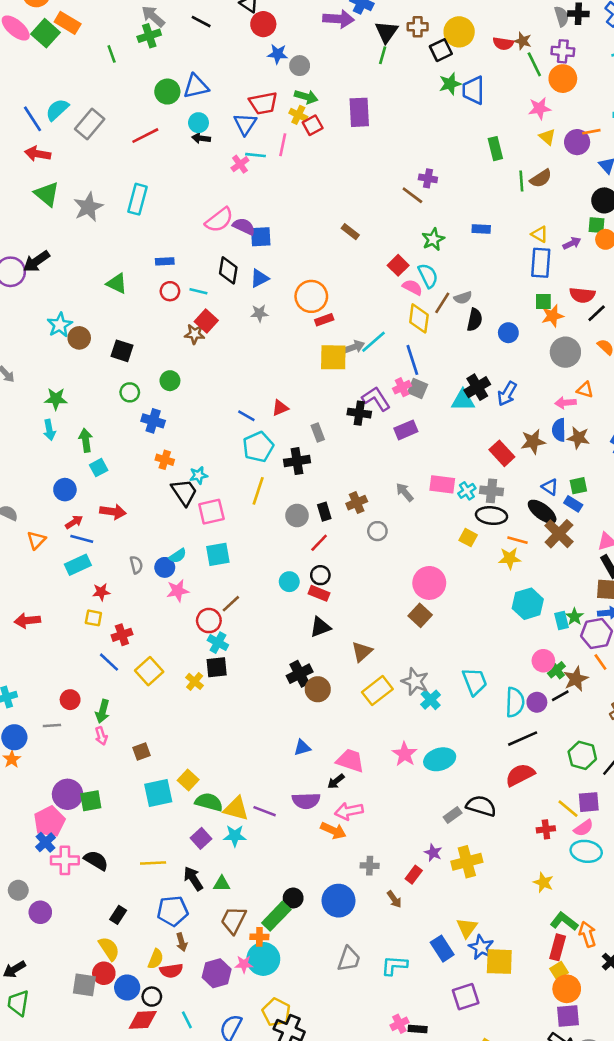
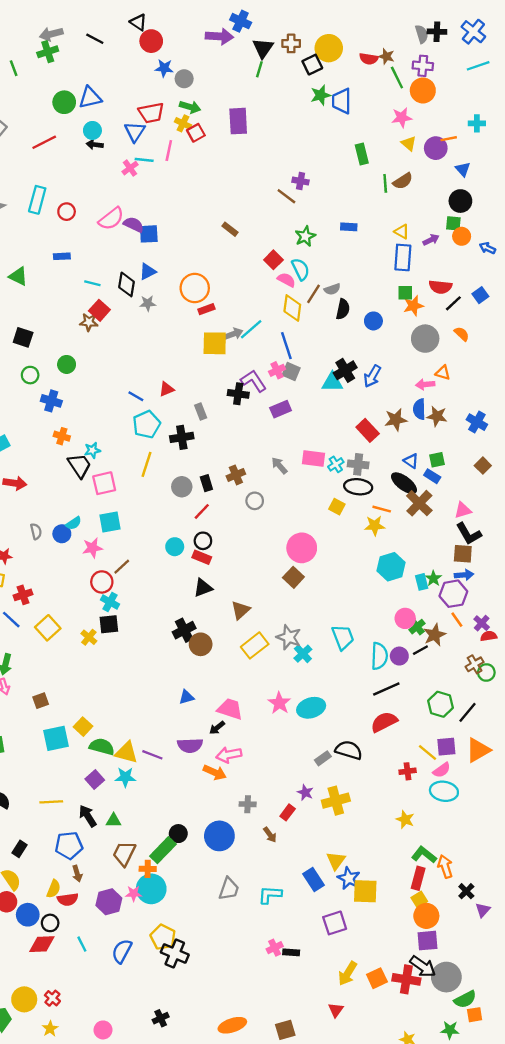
gray arrow: (153, 16) -> (51, 34), turned -55
black diamond: (228, 270) -> (127, 284), moved
red circle: (170, 291) -> (67, 212), moved
pink star: (178, 591) -> (92, 548), moved

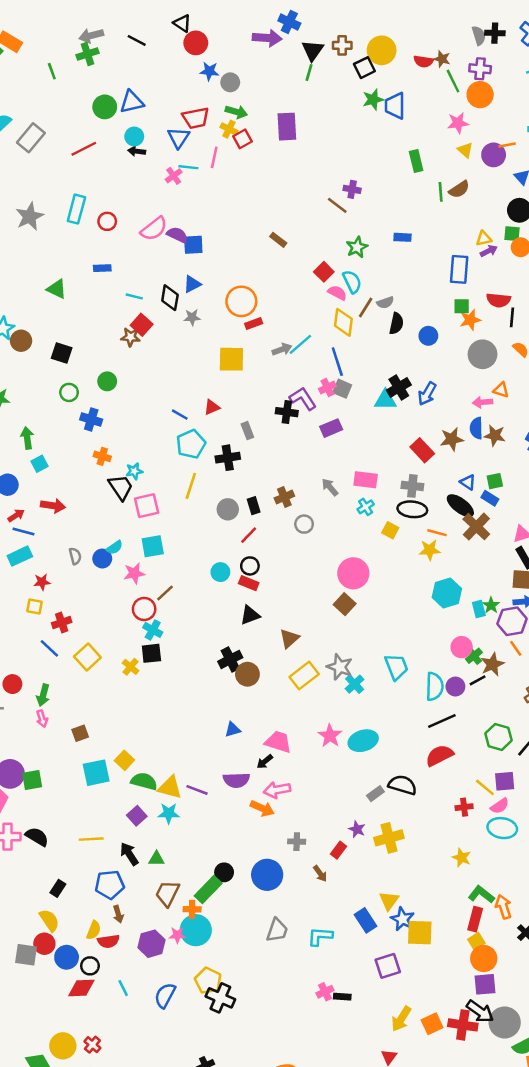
yellow triangle: (402, 232) -> (484, 239), moved, turned -42
black line: (453, 303) -> (512, 317), turned -42
yellow square: (215, 343) -> (231, 359), moved
cyan cross: (336, 464) -> (366, 507), moved

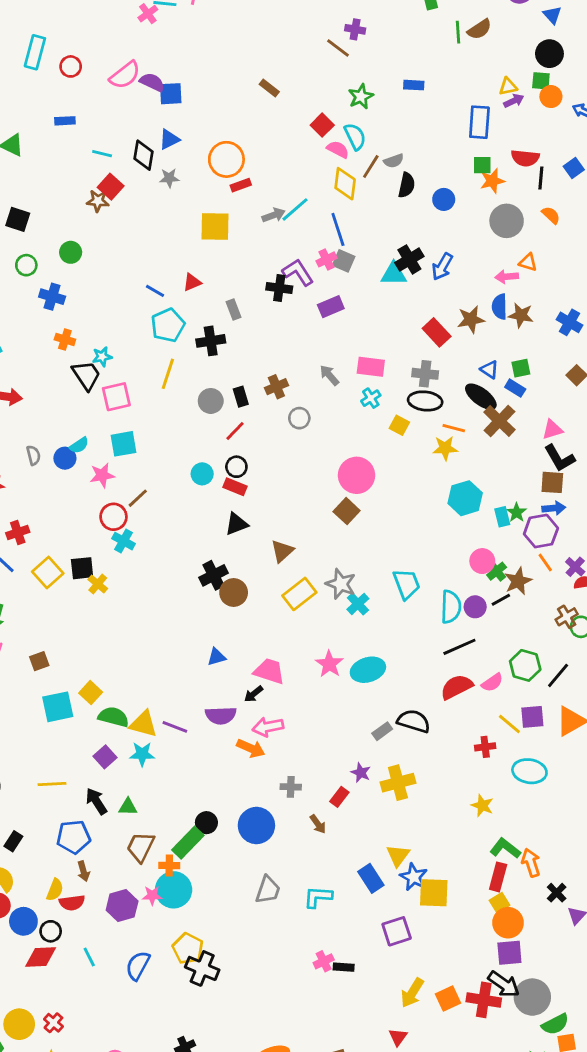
black square: (151, 653) -> (82, 568), moved
pink semicircle: (500, 806) -> (492, 683), moved

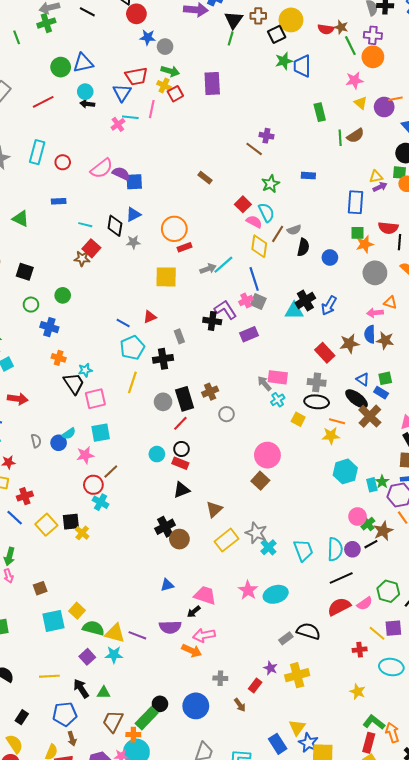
gray arrow: (329, 375) -> (264, 383), moved
black rectangle: (241, 397) -> (185, 399), size x1.6
cyan trapezoid: (407, 584) -> (303, 550), moved

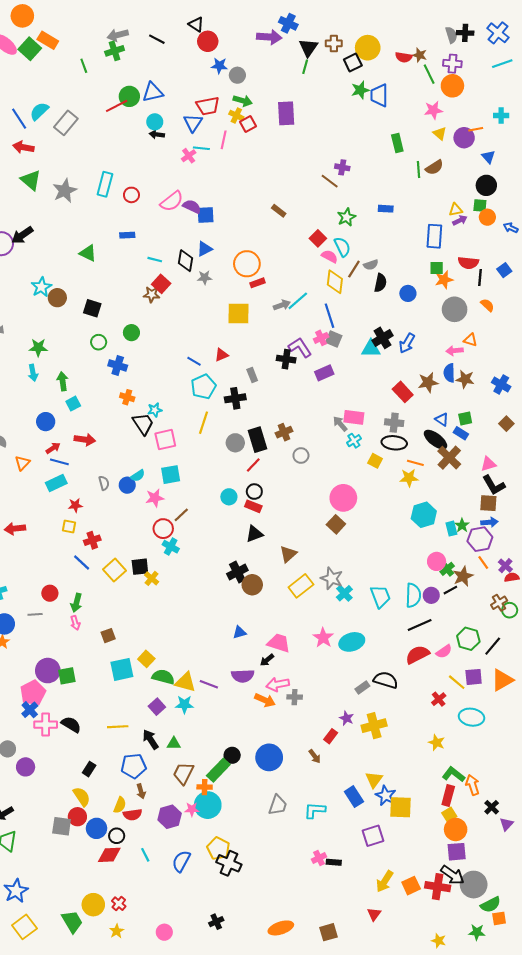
red line: (43, 102) -> (117, 106), moved
red cross: (360, 650) -> (439, 699), turned -32
gray cross: (220, 678) -> (295, 697), moved

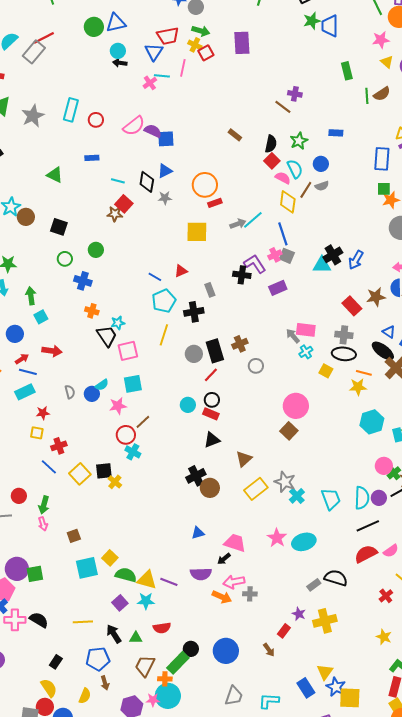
red line: (117, 106) -> (44, 38), moved
black semicircle: (380, 283) -> (271, 144), moved
blue circle: (408, 293) -> (321, 164), moved
red semicircle: (133, 815) -> (162, 628), moved

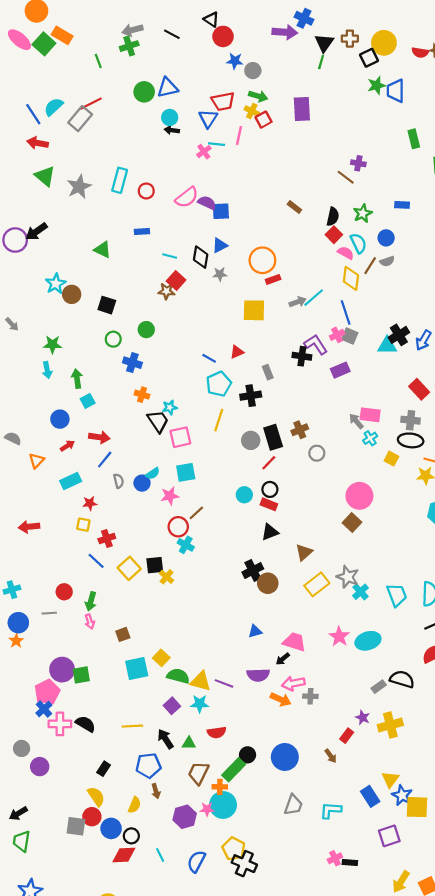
blue line: (28, 372) -> (105, 460), moved, turned -66

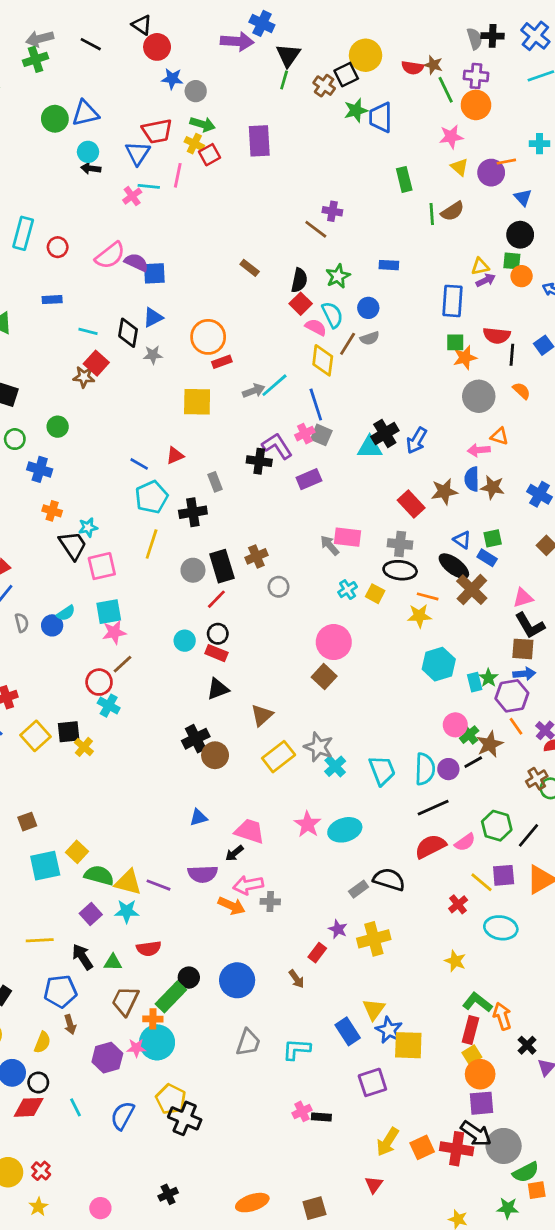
brown cross: (350, 39) -> (324, 86), moved, turned 35
cyan cross: (370, 438) -> (348, 590), moved
pink star: (170, 496) -> (114, 632), moved

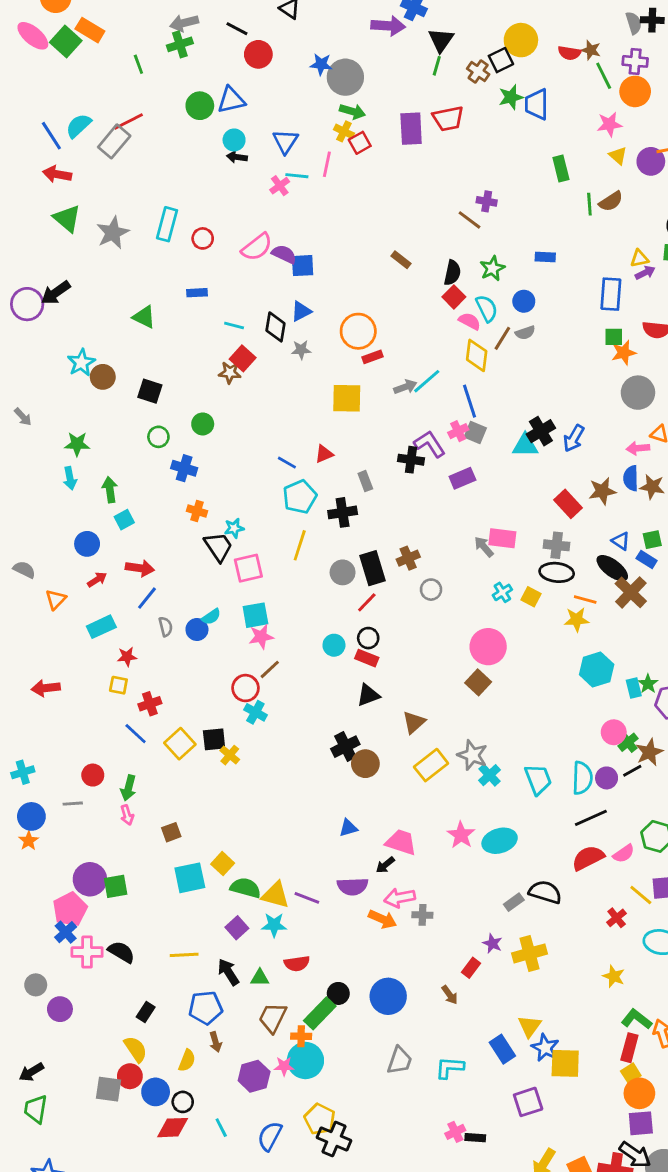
red circle: (157, 47) -> (258, 54), moved
gray circle: (196, 91) -> (345, 77), size x1.6
red trapezoid: (157, 131) -> (448, 119), moved

